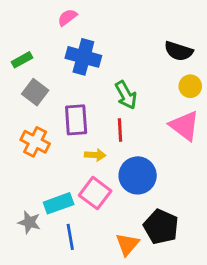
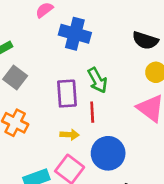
blue cross: (83, 57) -> (75, 34), moved
purple rectangle: (76, 120) -> (67, 94), moved

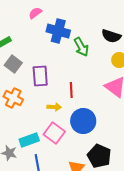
green arrow: (97, 80) -> (81, 47), moved
purple rectangle: (67, 94) -> (40, 76), moved

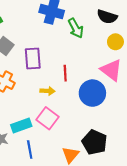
blue circle: (83, 121) -> (92, 93), moved

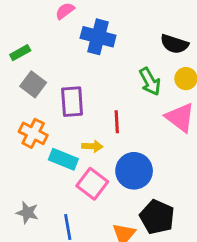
green arrow: (76, 28) -> (150, 81), moved
blue circle: (92, 93) -> (134, 171), moved
cyan rectangle: (21, 125) -> (63, 159), moved, turned 42

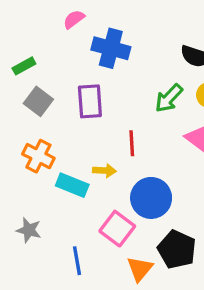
green arrow: (150, 81) -> (169, 98), turned 72
purple rectangle: (72, 102) -> (90, 101), moved
pink square: (92, 184) -> (117, 229), moved
gray star: (27, 213) -> (29, 230), moved

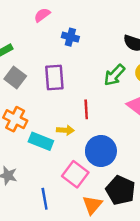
blue cross: (111, 48) -> (70, 37), size x0.6

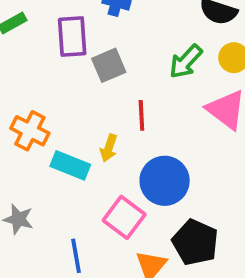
gray square: (15, 77) -> (109, 65), moved, turned 30
purple rectangle: (54, 77) -> (72, 36), moved
yellow arrow: (65, 130) -> (109, 148), turned 105

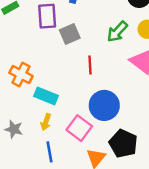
yellow arrow: (109, 148) -> (46, 122), moved

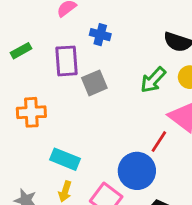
red line: (90, 65) -> (159, 142), moved, turned 36
orange cross: (21, 74) -> (31, 112), moved, turned -30

